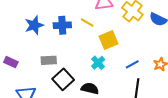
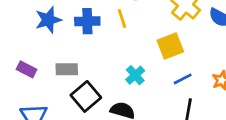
yellow line: (87, 22) -> (122, 19), turned 40
yellow square: (108, 40) -> (170, 46), moved
purple rectangle: (11, 62) -> (26, 69), moved

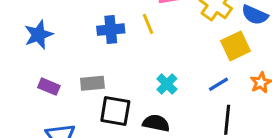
blue star: (48, 20) -> (38, 35), moved
yellow square: (170, 46) -> (235, 46), moved
black square: (86, 96) -> (115, 111), turned -36

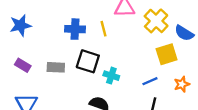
cyan cross: (167, 84) -> (111, 76), turned -35
black square: (115, 111) -> (88, 61), moved

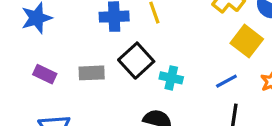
yellow square: (167, 54) -> (247, 41), turned -30
black square: (88, 61) -> (136, 61), turned 35

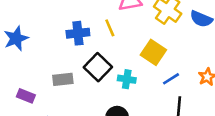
yellow square: (247, 41) -> (153, 52), moved
purple rectangle: (45, 74) -> (26, 96), moved

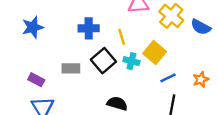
yellow line: (110, 28) -> (122, 37), moved
cyan cross: (127, 79) -> (131, 61), moved

